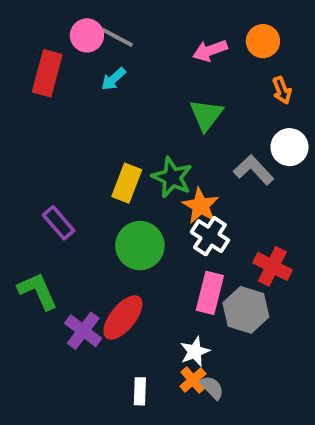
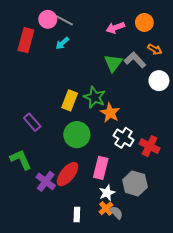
orange arrow: (282, 90) -> (155, 49), turned -40
gray L-shape: (254, 170) -> (135, 60), moved
white cross: (210, 236) -> (124, 138), moved
pink rectangle: (210, 293) -> (101, 168), moved
gray hexagon: (246, 310) -> (135, 183), moved

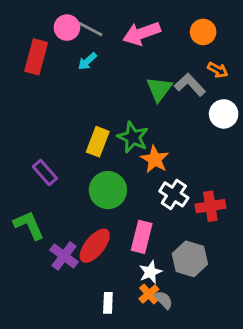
pink arrow: (115, 28) -> (142, 33), moved, size x1.4
red cross: (150, 146) -> (210, 206), turned -36

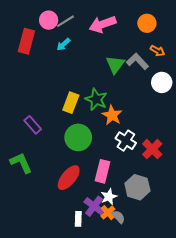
gray line: (90, 29) -> (65, 21), turned -60
red cross: (210, 206) -> (152, 149), turned -36
purple cross: (64, 256) -> (94, 206), moved

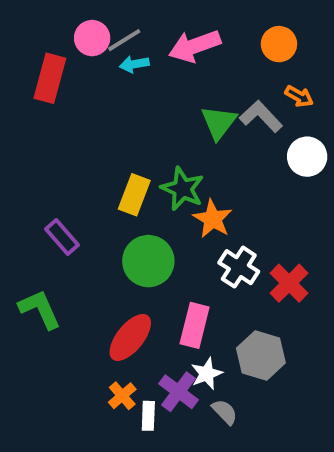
cyan arrow: (63, 44) -> (134, 64), moved, turned 32
orange cross: (108, 213) -> (122, 396), moved

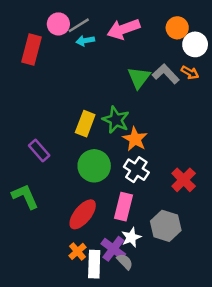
orange arrow: (299, 96) -> (190, 73), moved
white circle: (307, 157) -> (195, 44), moved
white cross: (239, 267) -> (136, 170), moved
gray semicircle: (225, 412) -> (125, 262), moved
white rectangle: (148, 416) -> (94, 264), size x1.5

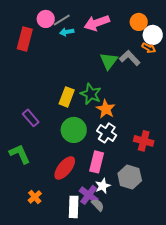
orange arrow: (190, 73) -> (149, 48), moved
red cross: (184, 180) -> (144, 141), turned -30
orange cross: (78, 251) -> (35, 197), moved

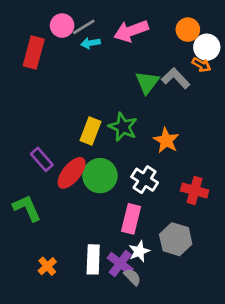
orange star: (106, 109) -> (166, 140), moved
red ellipse: (65, 168) -> (72, 173), moved
white rectangle: (74, 207) -> (93, 259), moved

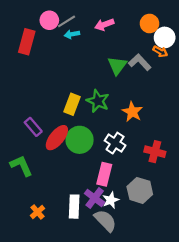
pink arrow: (131, 31) -> (104, 25), size x0.7
purple cross: (120, 263) -> (95, 198), moved
gray semicircle: (132, 277) -> (105, 221), size x1.6

